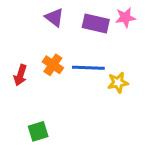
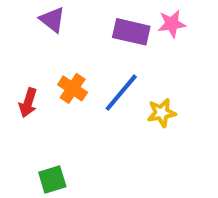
purple triangle: (54, 18) -> (52, 20), moved
blue line: (88, 68) -> (121, 93), turned -52

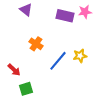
blue line: (121, 93) -> (58, 61), moved
red arrow: (28, 103) -> (14, 70), moved, turned -64

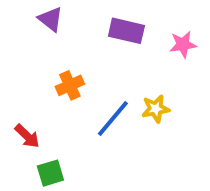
pink star: (85, 12) -> (183, 44), moved
orange cross: (36, 44) -> (70, 85), turned 32

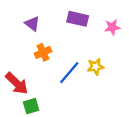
purple triangle: (50, 19) -> (32, 24), moved
red arrow: (27, 136) -> (17, 83), size x1.5

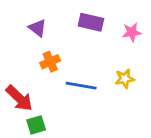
yellow star: (96, 67) -> (125, 79), moved
blue line: (69, 73) -> (81, 86), turned 60

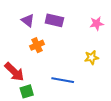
purple rectangle: (91, 22) -> (54, 20), moved
blue line: (81, 86) -> (63, 80), moved

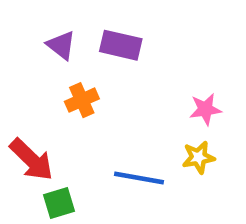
pink star: (97, 24) -> (205, 109), moved
yellow star: (92, 57) -> (198, 157), moved

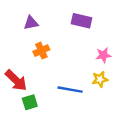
purple triangle: (61, 45) -> (31, 23), turned -49
purple rectangle: (121, 45) -> (82, 21), moved

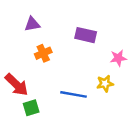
purple rectangle: (82, 21) -> (86, 35), moved
pink star: (103, 55) -> (118, 58), moved

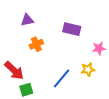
blue line: (73, 94) -> (62, 79), turned -60

